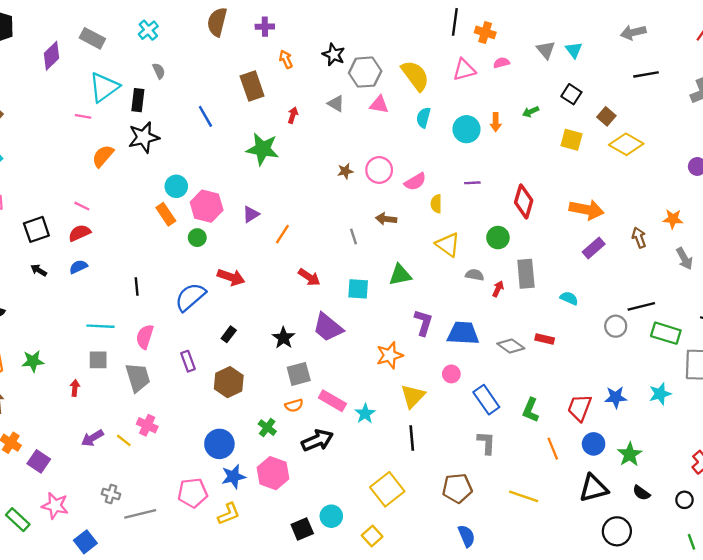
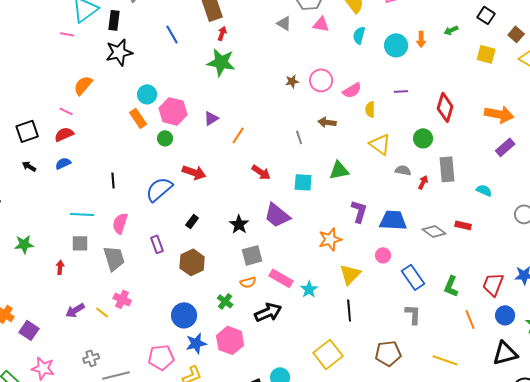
red arrow: (293, 115) -> (222, 33), moved
orange semicircle: (103, 156) -> (83, 85), moved
gray cross: (111, 494) -> (91, 358), turned -35

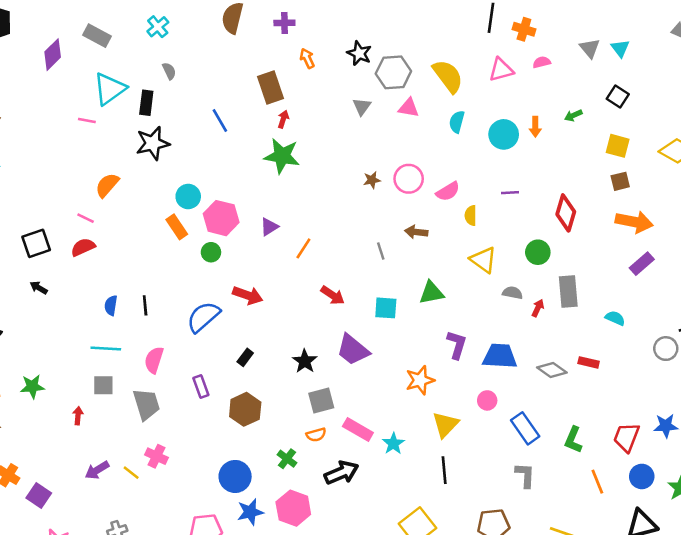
gray triangle: (284, 23) -> (362, 107), turned 35
brown square: (516, 34) -> (620, 181), moved, turned 35
blue semicircle: (63, 163) -> (111, 305), moved, turned -56

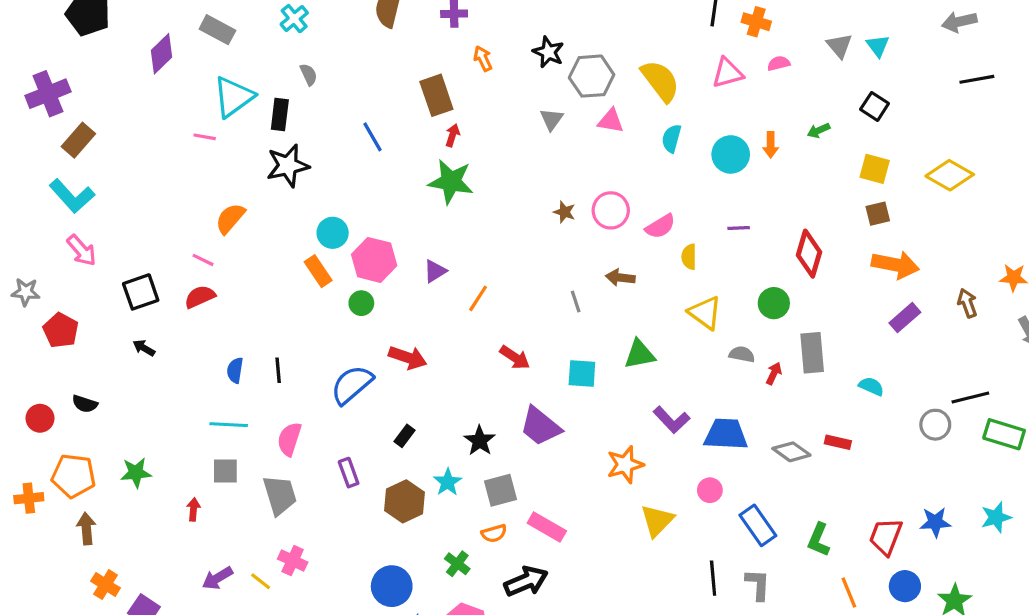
brown star: (372, 180) -> (564, 212), turned 30
purple L-shape: (457, 345) -> (672, 420), turned 120
cyan star: (393, 444) -> (448, 482), moved
black line: (444, 470) -> (713, 578), moved

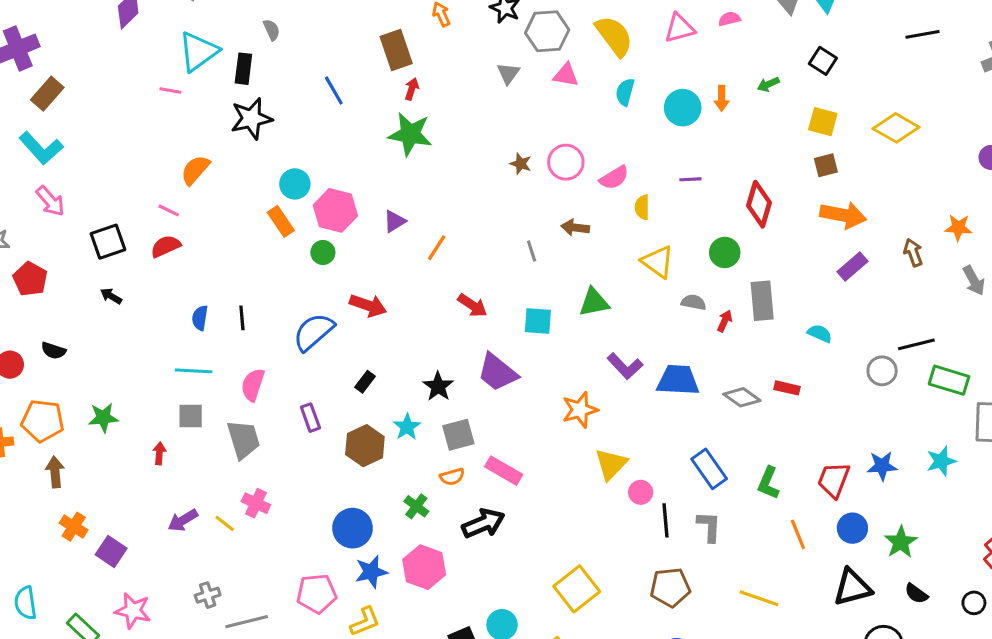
pink circle: (710, 490) -> (641, 492), moved

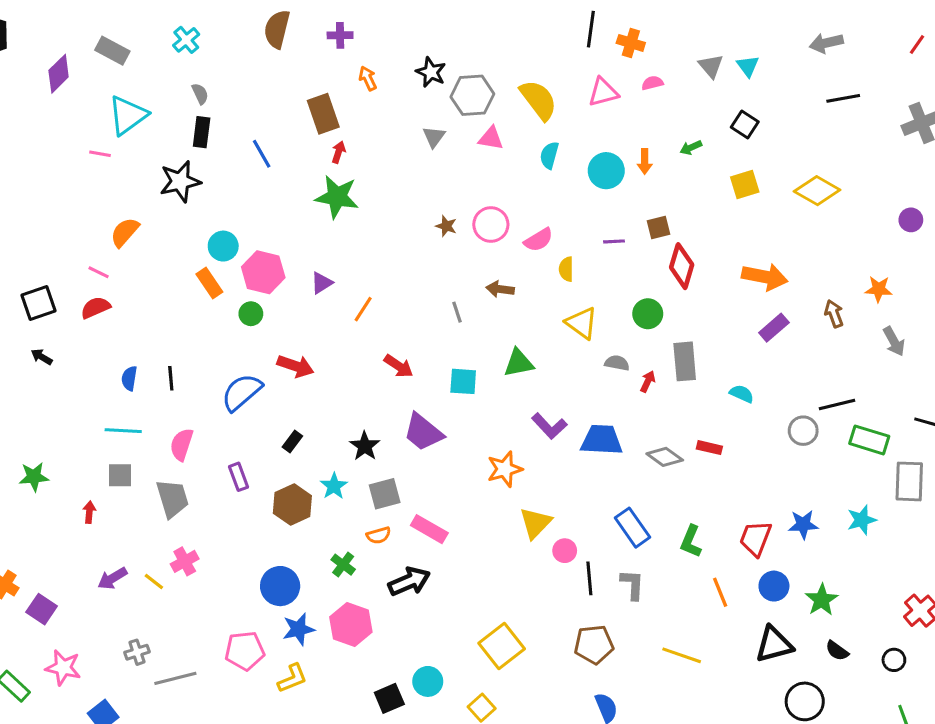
black rectangle: (243, 69) -> (202, 132), moved
yellow square: (823, 122) -> (745, 185), turned -32
brown square: (826, 165) -> (659, 228), moved
pink cross: (256, 503) -> (185, 561), turned 36

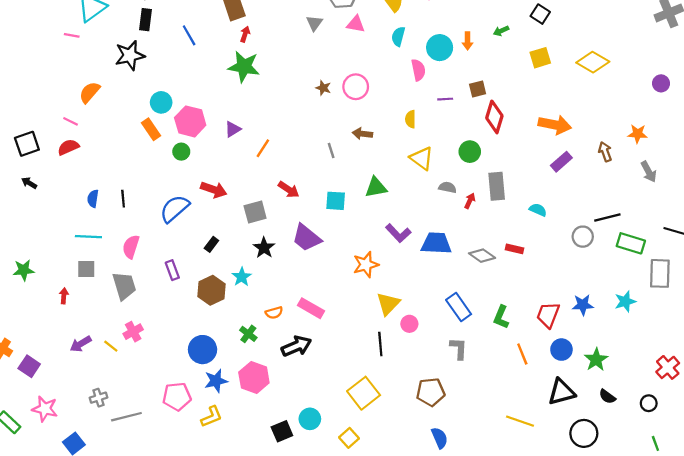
pink semicircle: (539, 240) -> (418, 70), moved, turned -70
gray square: (385, 494) -> (255, 212), moved
black line: (589, 578) -> (380, 344), moved
yellow line: (682, 655) -> (520, 421), moved

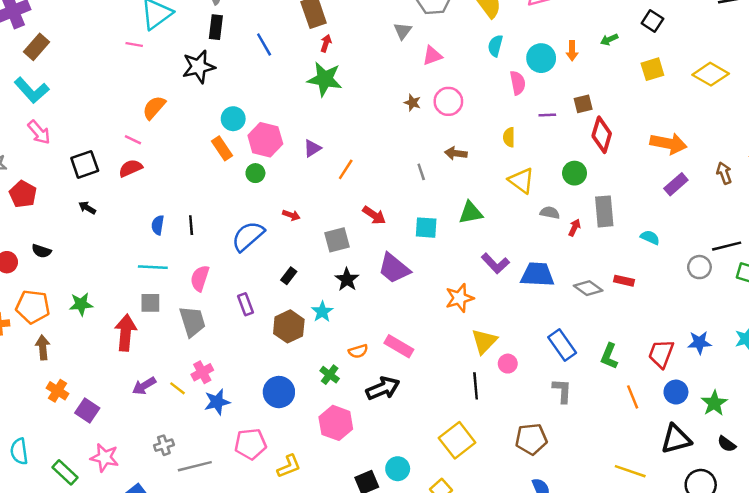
pink triangle: (356, 24) -> (432, 56), moved, turned -30
red arrow: (214, 190) -> (291, 215), size x0.6
red arrow: (64, 296) -> (126, 333), size x2.0
blue star: (216, 381) -> (217, 402), moved

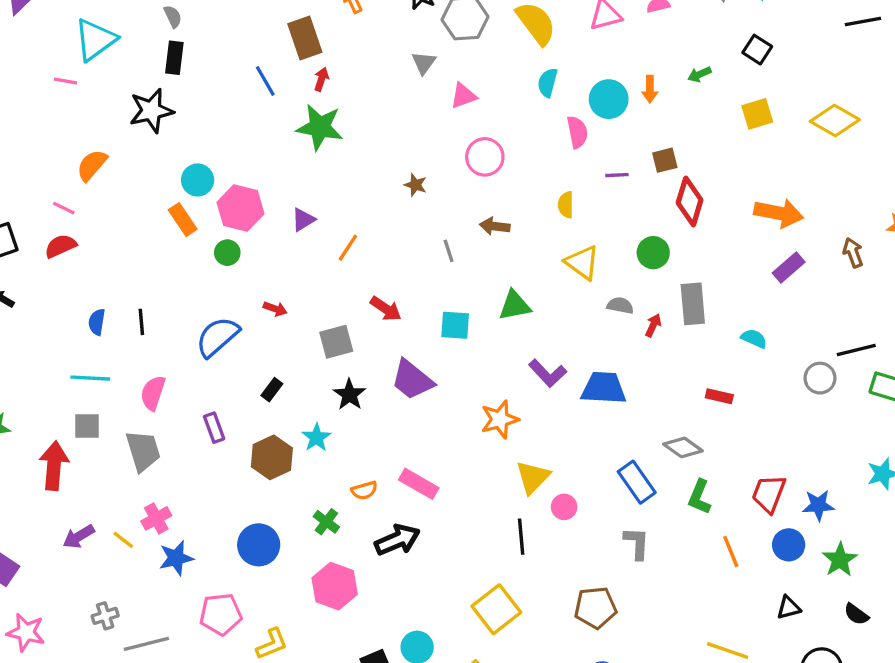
blue line: (264, 44) -> (265, 81), moved
brown star: (412, 103) -> (415, 185), moved
gray diamond: (588, 288) -> (683, 447), moved
blue star: (699, 343) -> (818, 505), moved
black triangle: (676, 439) -> (789, 608), size x0.6

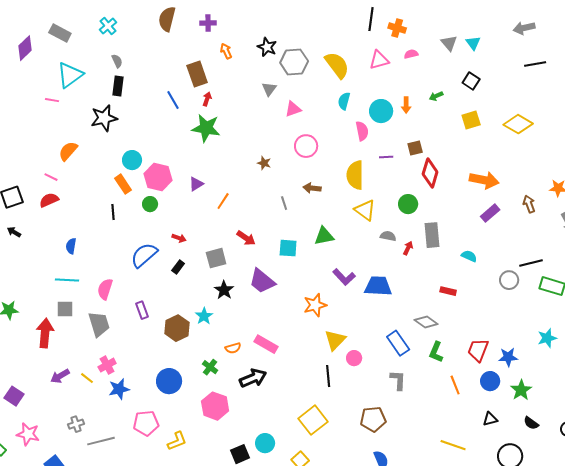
yellow semicircle: (566, 205) -> (355, 175), size x1.8
black line: (141, 322) -> (113, 212), moved
black rectangle: (272, 390) -> (178, 267), moved

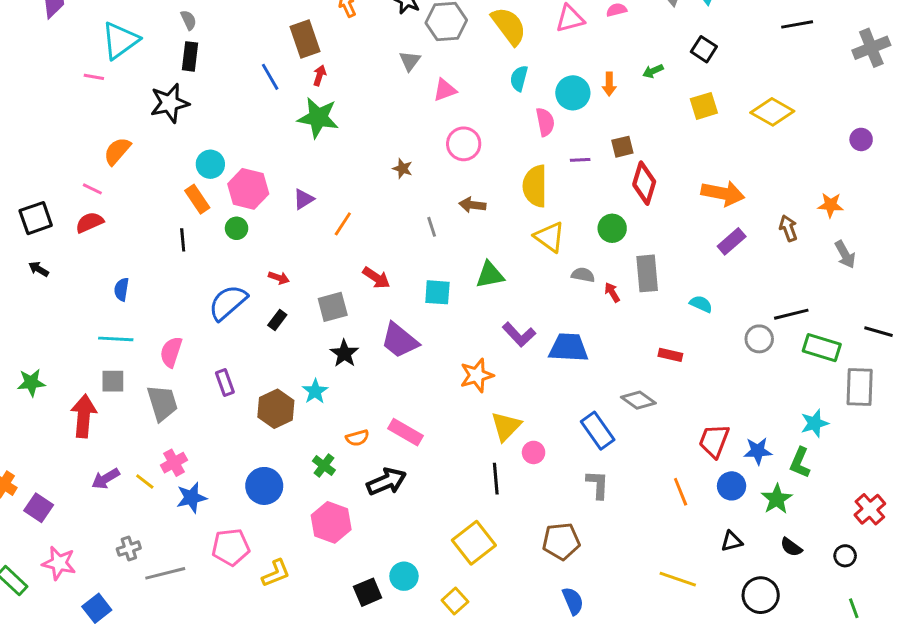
red arrow: (408, 248) -> (612, 292), turned -56
green L-shape: (436, 352) -> (800, 463), moved

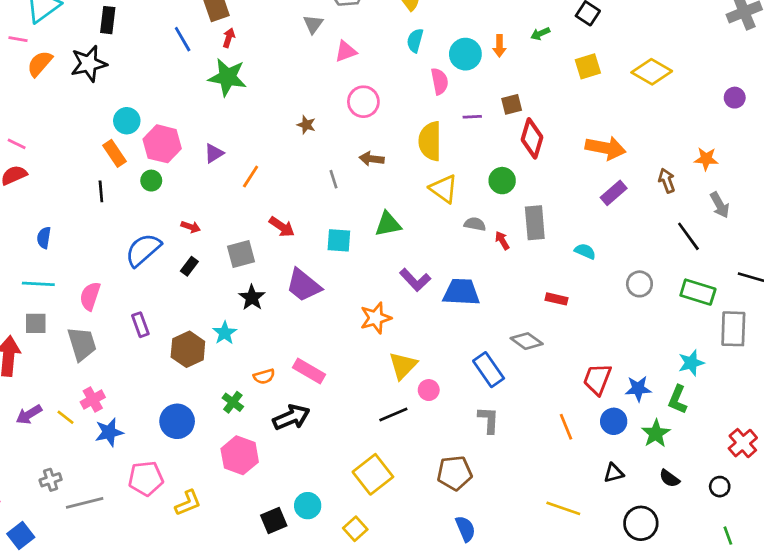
orange semicircle: (117, 151) -> (40, 64), moved
black line: (791, 314) -> (688, 236), moved, turned 68
black line: (496, 479) -> (393, 414), turned 72

